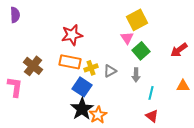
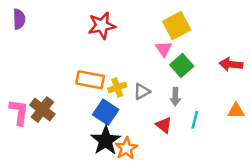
red star: (72, 35) -> (102, 26), moved
red arrow: (179, 50) -> (231, 64), turned 42
brown cross: (33, 66) -> (42, 110), moved
red triangle: (152, 116) -> (164, 125), moved

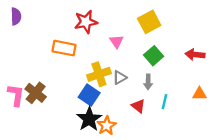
pink triangle: (164, 49) -> (116, 42), moved
orange rectangle: (90, 80) -> (64, 48), moved
yellow cross: (117, 88) -> (99, 74), size x1.5

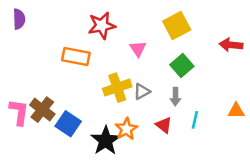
red arrow: (195, 55) -> (231, 45), moved
blue square: (89, 95) -> (68, 124), moved
orange star: (107, 126) -> (126, 129), moved

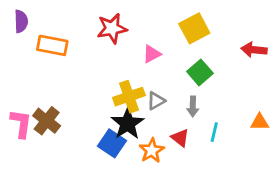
pink triangle: (138, 49) -> (152, 54), turned 36
orange rectangle: (76, 57) -> (52, 45), moved
blue square: (68, 124) -> (112, 143), moved
orange star: (126, 129) -> (152, 151), moved
black star: (106, 141) -> (128, 124), moved

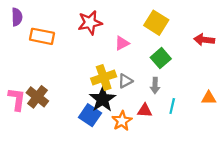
yellow square: (194, 28) -> (156, 23), turned -30
red triangle: (180, 138) -> (145, 111), turned -35

